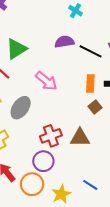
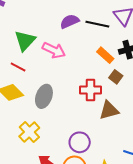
pink arrow: (46, 81) -> (54, 50), moved
orange rectangle: (90, 83) -> (105, 55), turned -36
red cross: (51, 136) -> (91, 90), moved, turned 35

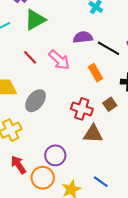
green triangle: (25, 41) -> (35, 20), moved
orange rectangle: (105, 55) -> (96, 73), moved
red line: (18, 67) -> (30, 57), moved

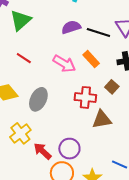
pink arrow: (59, 60) -> (64, 64), moved
red arrow: (18, 165) -> (43, 151), moved

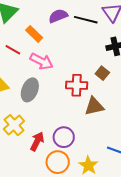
orange rectangle: (91, 59) -> (34, 34), moved
pink arrow: (64, 64) -> (41, 61), moved
red arrow: (43, 151) -> (37, 141), turned 78

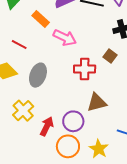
red line: (13, 50) -> (19, 44), moved
pink arrow: (41, 61) -> (65, 38), moved
brown triangle: (94, 106) -> (97, 103), moved

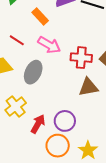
pink arrow: (65, 38) -> (49, 45), moved
red cross: (85, 69) -> (81, 58), moved
brown triangle: (97, 103) -> (88, 87), moved

